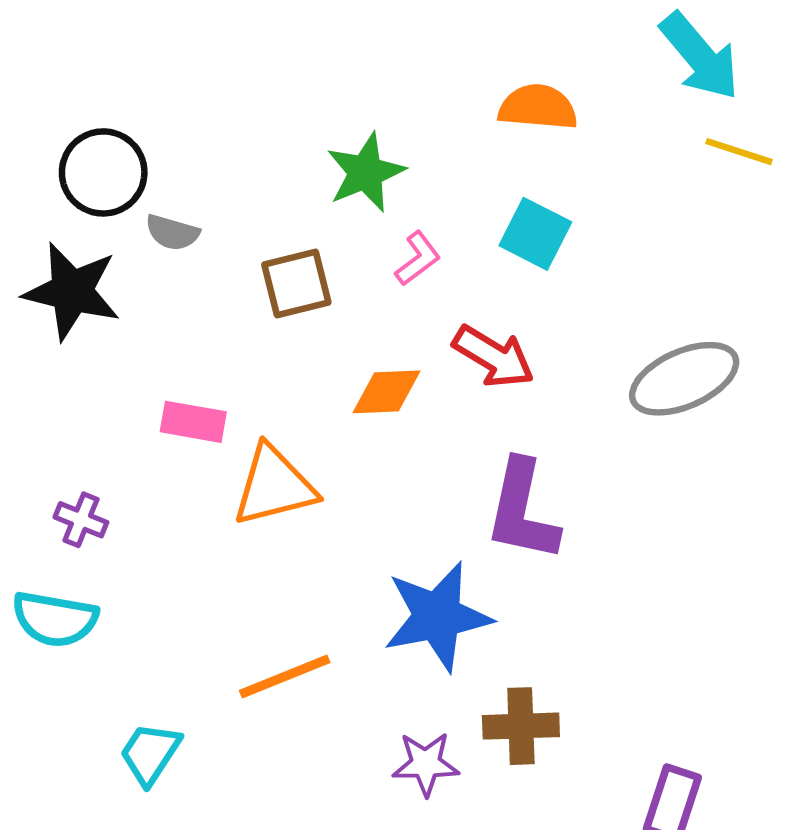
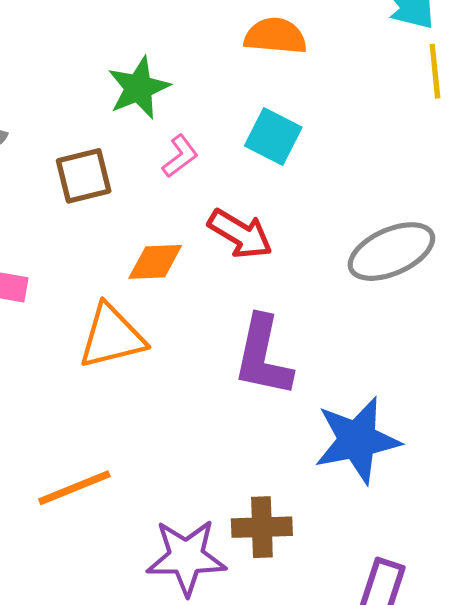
yellow line: (739, 152) -> (435, 71), turned 66
orange triangle: (274, 486) -> (112, 336), moved
blue star: (437, 616) -> (357, 440), moved
purple star: (426, 764) -> (186, 557), size x1.5

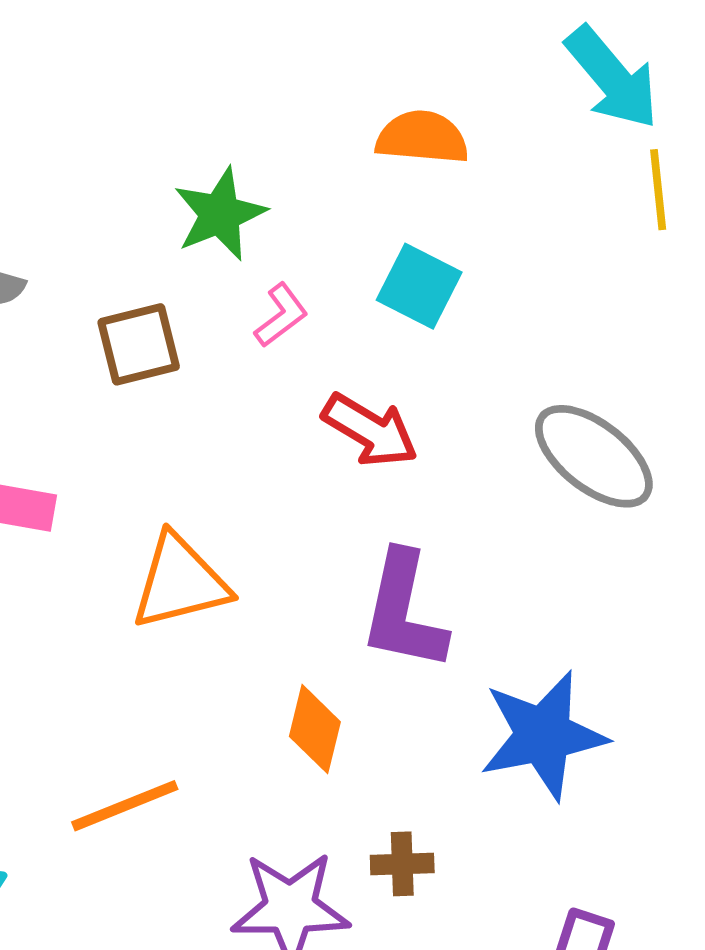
gray ellipse: (391, 252) -> (594, 456), turned 62
orange diamond: (155, 262) -> (315, 729), moved, turned -74
brown cross: (262, 527) -> (402, 864), size x0.7

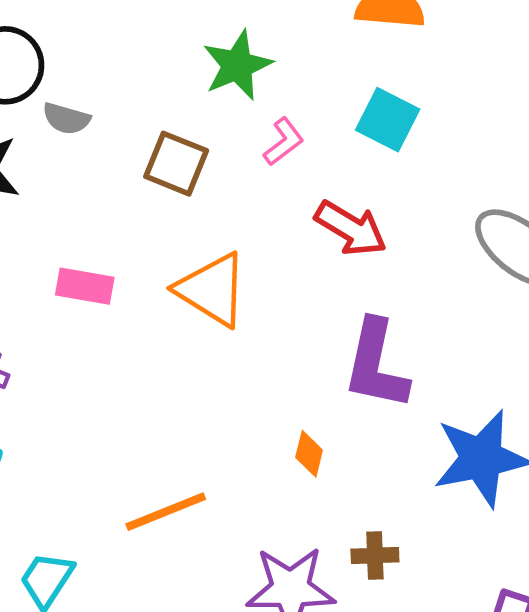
brown square: (139, 344) -> (176, 164), turned 36
orange triangle: (180, 582) -> (212, 290), moved, turned 46
orange diamond: (315, 729) -> (309, 454), size x0.7

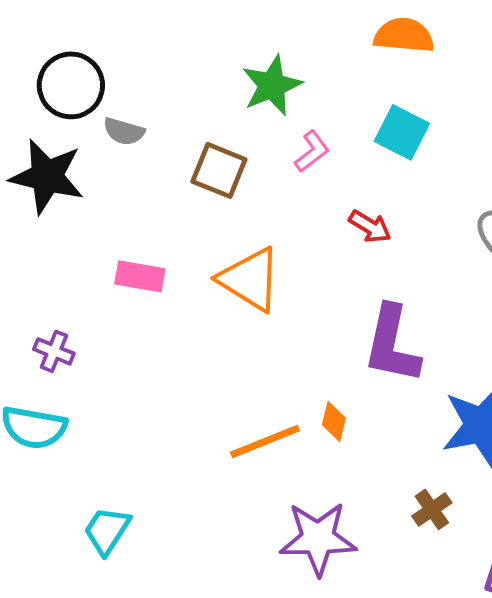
red arrow: (351, 228) -> (370, 226), size x0.7
orange line: (166, 512) -> (265, 441), moved
brown cross: (375, 555) -> (432, 509), moved, turned -33

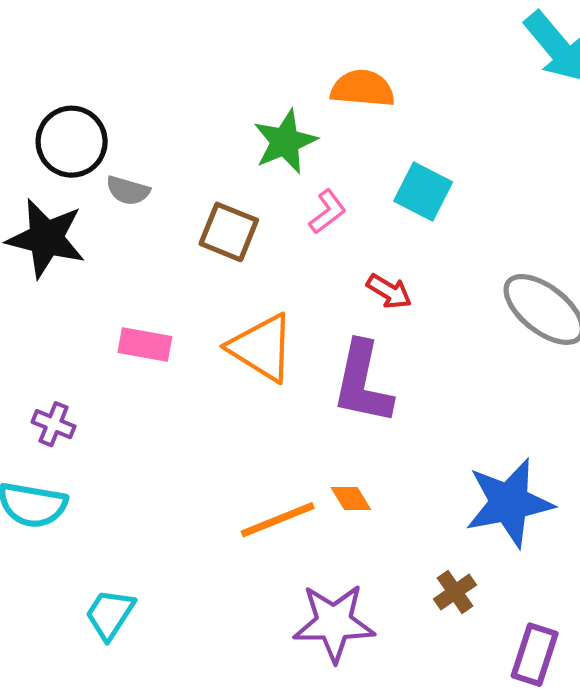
orange semicircle: (404, 35) -> (363, 89), moved
purple L-shape: (392, 344) -> (363, 383), moved
orange diamond: (334, 421) -> (351, 498), turned -45

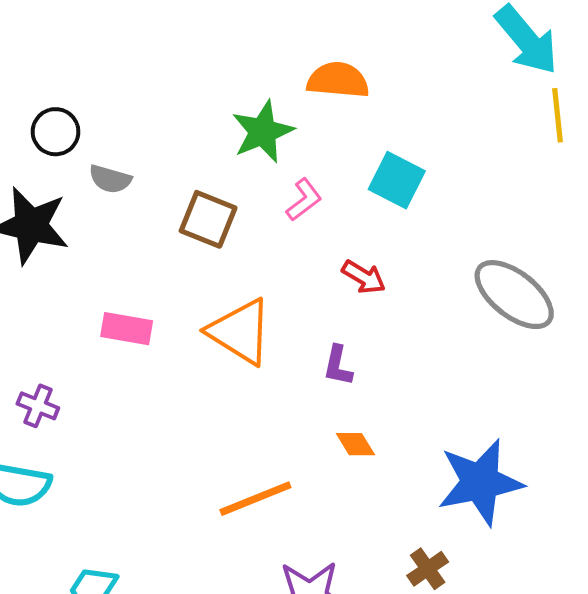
black circle: (72, 142) -> (56, 132), size x0.7
purple L-shape: (363, 383) -> (338, 366), size x0.5
orange diamond: (351, 498) -> (355, 444), moved

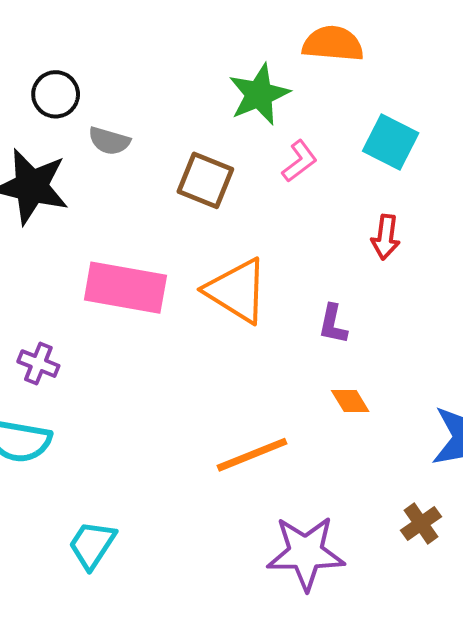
red arrow: (364, 277) -> (386, 237), moved, turned 66
pink rectangle: (127, 329) -> (125, 288), size x1.6

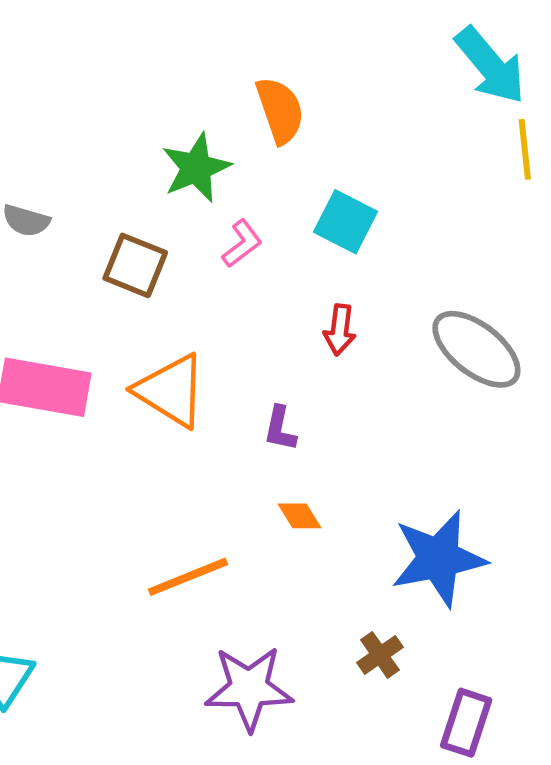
orange semicircle: (333, 44) -> (280, 110), turned 66

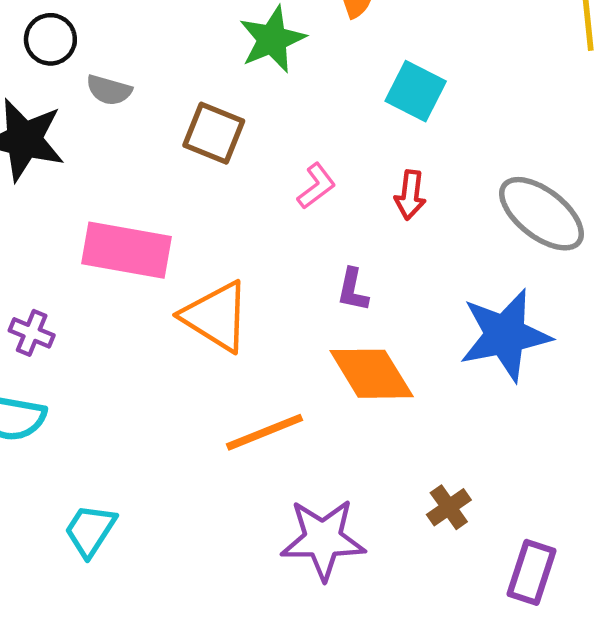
pink L-shape: (242, 244) -> (316, 186), moved
orange triangle: (171, 391) -> (216, 316), moved
orange diamond: (300, 516) -> (372, 374), size x2.0
blue star: (439, 558) -> (505, 335), moved

